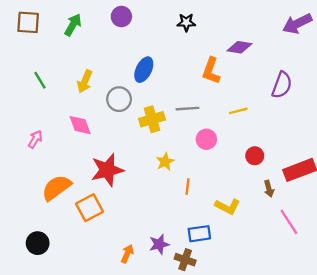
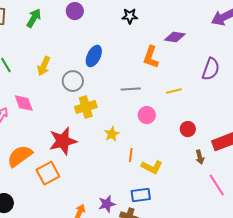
yellow cross: (152, 119) -> (86, 107), moved
pink diamond: (80, 125) -> (24, 103), moved
yellow L-shape: (228, 207) -> (152, 167), moved

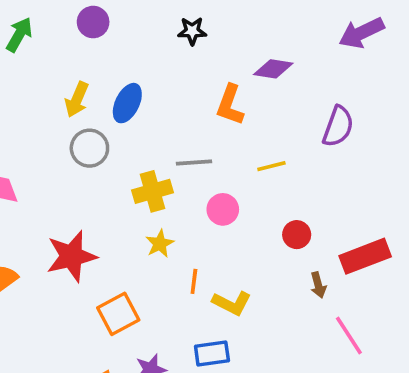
yellow arrow: (44, 66) -> (77, 99), moved
yellow cross: (86, 107) -> (153, 191), moved
orange square: (48, 173) -> (118, 314), moved

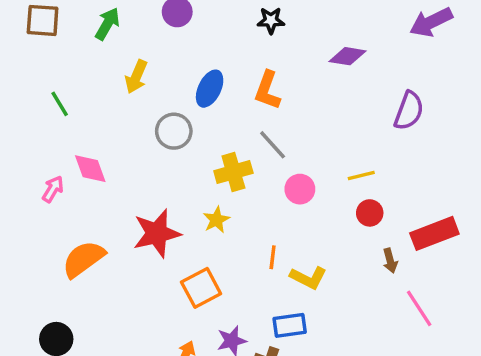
yellow arrow: (77, 99) -> (136, 77), moved
orange L-shape: (230, 105) -> (267, 90), moved
gray line: (194, 163) -> (273, 145), turned 52
yellow line: (271, 166) -> (361, 175), moved
yellow star: (160, 244) -> (216, 220), moved

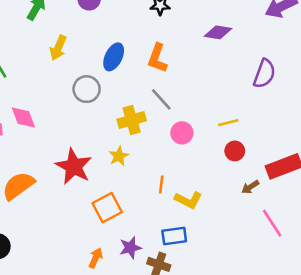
red star: (157, 233) -> (74, 166), turned -30
brown arrow: (390, 261) -> (250, 187), turned 72

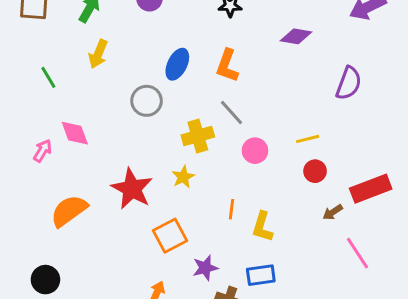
yellow arrow: (58, 48) -> (98, 54), moved
yellow L-shape: (188, 200) -> (262, 227), turned 80
blue rectangle: (174, 236) -> (261, 275), moved
purple star: (130, 248) -> (205, 268), moved

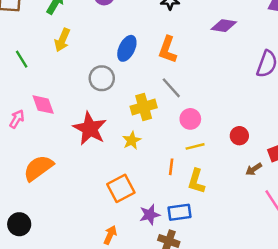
yellow line: (308, 139) -> (195, 146), moved
red star: (132, 189) -> (90, 129), moved
blue rectangle: (261, 275) -> (180, 212), moved

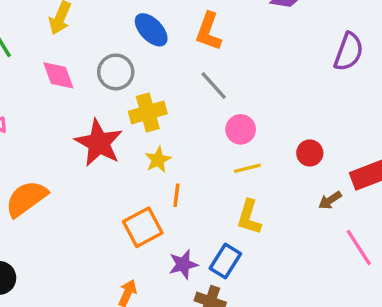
blue ellipse: (127, 48) -> (151, 30), turned -70
pink diamond: (43, 105) -> (58, 75), moved
yellow cross: (144, 107) -> (148, 112), moved
orange line: (171, 167) -> (176, 195), moved
blue rectangle: (180, 212) -> (225, 261), turned -50

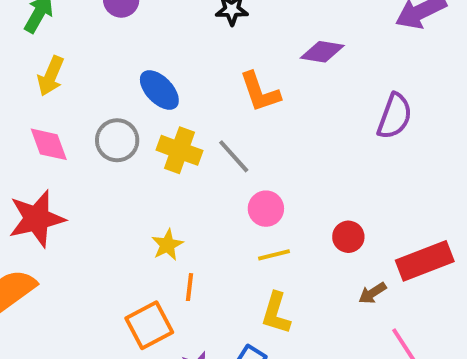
orange L-shape: (209, 31) -> (260, 92), moved, turned -39
yellow cross: (148, 112) -> (179, 150), moved, turned 36
red star: (99, 143) -> (37, 219), moved, turned 30

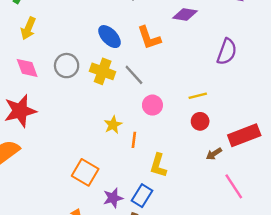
blue ellipse: (159, 90) -> (110, 37), moved
yellow star: (167, 245) -> (113, 125), moved
yellow line: (274, 255) -> (198, 96), moved
orange line: (190, 287) -> (134, 140), moved
orange square: (149, 325) -> (85, 172), turned -32

